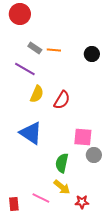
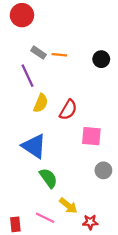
purple line: (25, 69) -> (27, 76), turned 35
pink square: (83, 137) -> (91, 136), moved
green semicircle: (62, 163) -> (48, 178), moved, turned 132

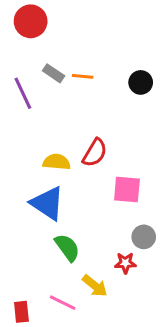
purple line: (27, 76) -> (23, 93), moved
yellow semicircle: (41, 103) -> (57, 162), moved, turned -108
red star: (90, 222) -> (125, 263), moved

